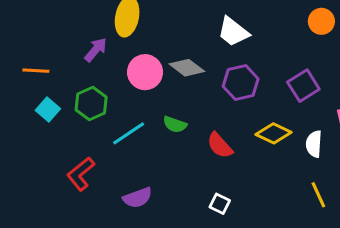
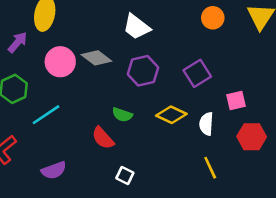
green semicircle: (175, 124) -> (122, 115), moved
red semicircle: (220, 145) -> (103, 138), moved

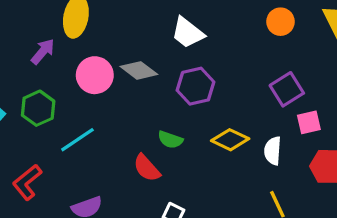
purple square: (197, 73) -> (287, 89), moved

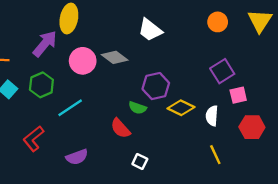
purple arrow: (43, 52) -> (45, 44), size x1.4
purple hexagon: (196, 86) -> (156, 86), moved

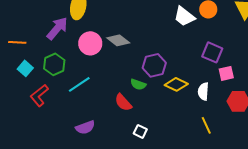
white trapezoid: (150, 30) -> (184, 16), moved
purple square: (222, 71) -> (212, 52), turned -35
red L-shape: (33, 139) -> (39, 95), moved

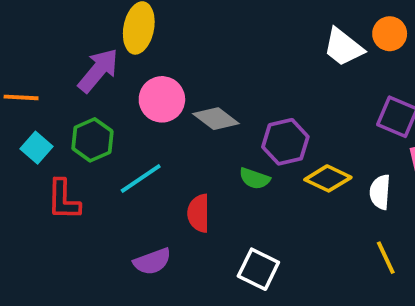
gray diamond: (118, 40) -> (216, 119), moved
red L-shape: (39, 95) -> (63, 200), turned -50
red semicircle: (123, 102) -> (199, 213), moved, turned 42
white square: (140, 131) -> (258, 269), size x1.5

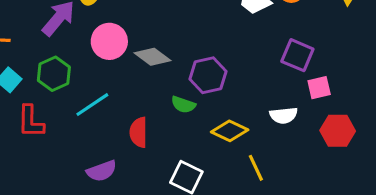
yellow diamond: (328, 178) -> (230, 131), moved
white semicircle: (380, 192) -> (284, 115), turned -100
yellow line: (386, 258) -> (256, 168), moved

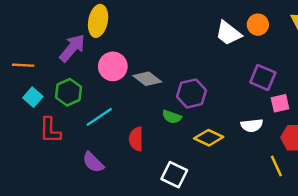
yellow line: (256, 168) -> (276, 166), moved
purple semicircle: (102, 171) -> (93, 162), moved, turned 65

